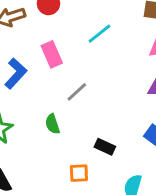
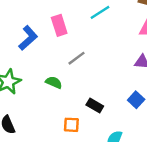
green semicircle: (52, 124) -> (54, 82), turned 126

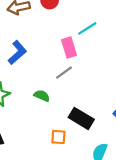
pink rectangle: (59, 25) -> (69, 47), moved
black rectangle: (95, 105) -> (81, 118), size x1.5

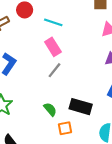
cyan line: (87, 28) -> (53, 22), moved, turned 66
green semicircle: (42, 96) -> (50, 109), moved, turned 40

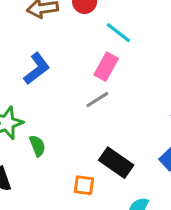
pink rectangle: (53, 47) -> (106, 67), turned 42
green semicircle: (50, 109) -> (37, 146), moved

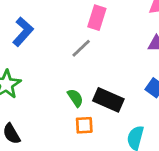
pink rectangle: (106, 67) -> (97, 18), moved
green semicircle: (37, 146) -> (75, 98), moved

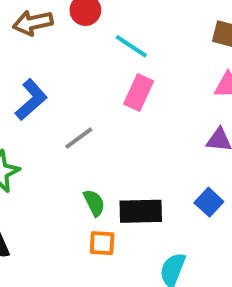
gray line: (81, 48) -> (79, 138), moved
black rectangle: (108, 100) -> (141, 211), turned -32

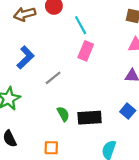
cyan line: (131, 46) -> (81, 25), turned 30
orange square: (102, 243) -> (51, 148), moved

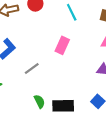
cyan line: (81, 25) -> (72, 12), moved

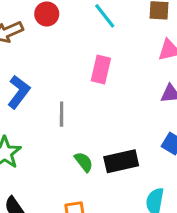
gray line: (32, 68) -> (62, 114), turned -42

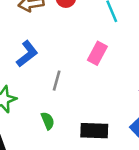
green semicircle: (84, 162) -> (48, 121), moved

